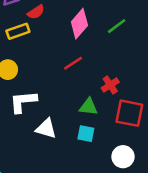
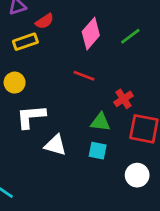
red line: (73, 63) -> (84, 76), turned 54

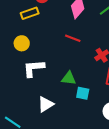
green triangle: (100, 122) -> (69, 78), moved
white triangle: (55, 145) -> (46, 104), moved, turned -48

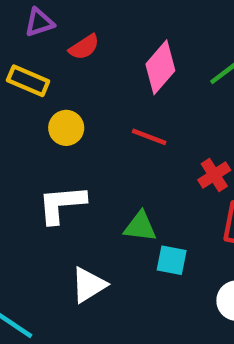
yellow rectangle: (30, 13) -> (28, 81), moved, turned 42
yellow circle: (22, 43) -> (66, 128), moved

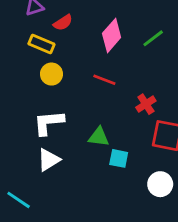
yellow rectangle: (28, 81) -> (41, 44), moved
white triangle: (89, 285) -> (49, 160), moved

